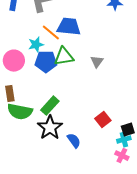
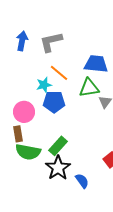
blue trapezoid: (69, 27) -> (96, 64), moved
green triangle: (64, 57) -> (89, 88), moved
pink circle: (14, 61) -> (24, 112), moved

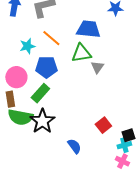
cyan star: (44, 85) -> (27, 46), moved
green rectangle: (58, 146) -> (40, 93), moved
black star: (58, 168) -> (42, 121), moved

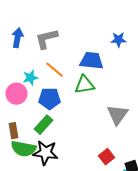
gray triangle: (97, 67) -> (118, 115), moved, size x1.6
pink circle: (16, 77) -> (17, 94), moved
black star: (42, 121) -> (46, 153), turned -30

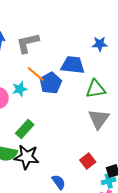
cyan star: (31, 78) -> (20, 89), moved
green triangle: (85, 85) -> (96, 89), moved
blue pentagon: (50, 99) -> (51, 83), moved, turned -30

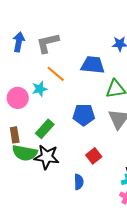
blue pentagon: (51, 83) -> (84, 115), moved, turned 30
red square: (88, 161) -> (94, 156), moved
blue semicircle: (59, 182) -> (79, 182), turned 35

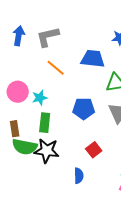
cyan star: (40, 89) -> (40, 98), moved
green rectangle: (45, 129) -> (45, 123), turned -36

